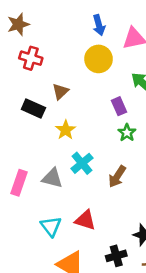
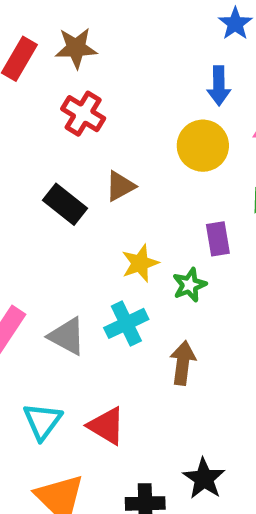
yellow star: (66, 130) -> (140, 263), moved
green star: (127, 133) -> (189, 285), moved
brown arrow: (117, 177) -> (183, 363), turned 140

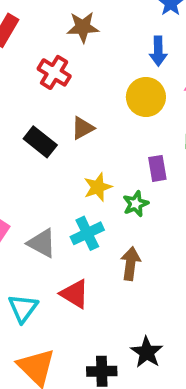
brown star: (76, 48) -> (83, 27), moved
red triangle: (106, 426) -> (75, 294), moved

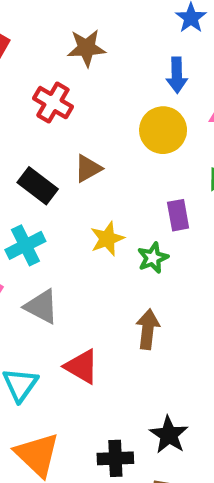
cyan cross: (87, 233) -> (25, 245), moved

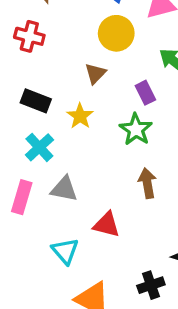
brown triangle: (88, 168) -> (95, 73), moved
yellow star: (107, 239) -> (80, 116), moved
green star: (153, 258) -> (136, 129), size x1.4

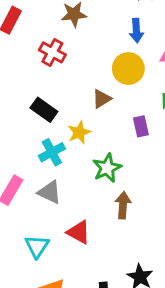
green star: (136, 129) -> (107, 168), moved
cyan cross: (39, 147) -> (52, 152), moved

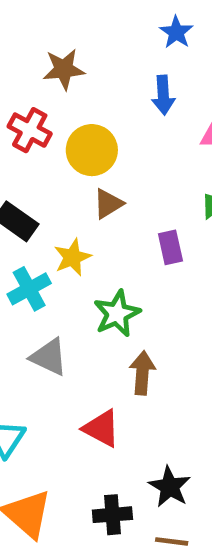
yellow circle: (128, 69) -> (92, 150), moved
gray triangle: (50, 192) -> (49, 357), moved
red triangle: (79, 232) -> (102, 428), moved

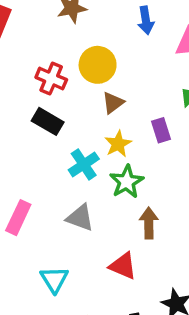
red cross: (30, 130) -> (51, 78), moved
yellow star: (72, 257) -> (118, 144), moved
cyan cross: (29, 289) -> (84, 164), moved

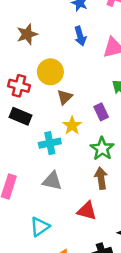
cyan cross: (84, 164) -> (50, 143), turned 30
green star: (127, 182) -> (102, 149), moved
cyan triangle: (54, 280) -> (40, 227), turned 35

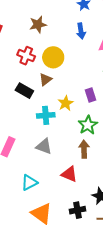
red cross: (19, 86) -> (26, 56), moved
brown triangle: (65, 97) -> (45, 79), moved

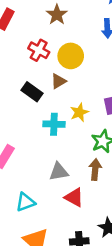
brown star: (38, 24) -> (57, 15), turned -30
gray triangle: (44, 146) -> (59, 172), moved, turned -36

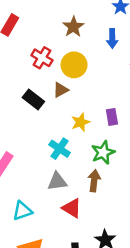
brown star: (57, 15) -> (73, 27), moved
cyan cross: (54, 124) -> (60, 149), moved, turned 30

